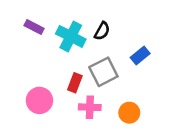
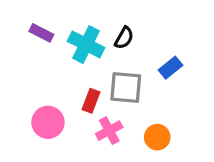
gray square: (103, 72) -> (126, 88), turned 32
pink cross: (90, 107) -> (109, 131), turned -30

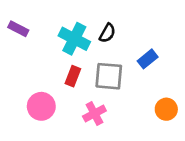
purple rectangle: (41, 33) -> (18, 29), moved
red rectangle: (91, 101) -> (73, 76), moved
orange circle: (157, 137) -> (166, 109), moved

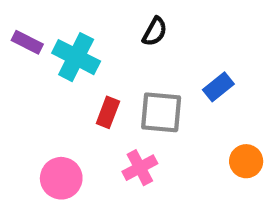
black semicircle: (107, 33) -> (155, 32), moved
cyan cross: (74, 39) -> (76, 57), moved
pink circle: (41, 106) -> (61, 178), moved

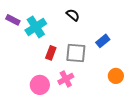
black semicircle: (155, 32) -> (73, 15), turned -80
cyan cross: (76, 57) -> (36, 27), turned 30
pink circle: (61, 178) -> (40, 85), moved

